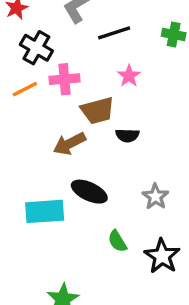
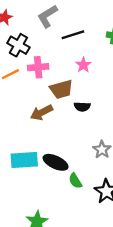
black ellipse: (89, 192) -> (56, 162), moved

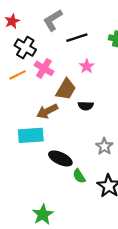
pink cross: (38, 67) -> (44, 68), turned 36
brown trapezoid: (61, 89) -> (66, 89), turned -45
cyan rectangle: (24, 160) -> (31, 135), moved

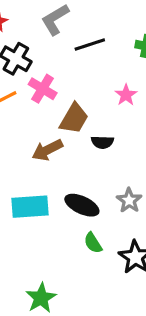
pink star: (87, 66) -> (126, 95), moved
cyan rectangle: (31, 135) -> (30, 207), moved
black ellipse: (60, 158) -> (82, 205), moved

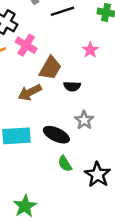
gray star: (129, 200) -> (84, 120), moved

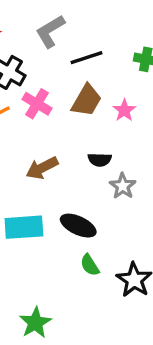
brown trapezoid: (50, 68) -> (86, 100), moved
gray star: (84, 120) -> (123, 186), moved

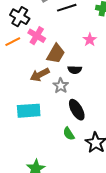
brown trapezoid: (86, 100) -> (56, 54), moved
gray star: (123, 186) -> (61, 86), moved
black ellipse: (78, 226) -> (77, 110), moved, turned 35

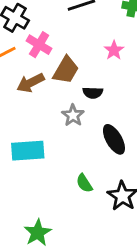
brown arrow: (40, 75) -> (31, 83), moved
black ellipse: (77, 110) -> (114, 139), moved

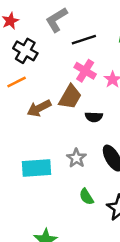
pink cross: (39, 45) -> (85, 71), moved
gray star: (73, 115) -> (76, 158), moved

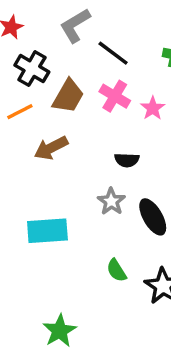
black line: (84, 40) -> (113, 53), turned 55
brown trapezoid: (70, 97) -> (68, 96), moved
gray star: (76, 158) -> (111, 201), moved

